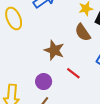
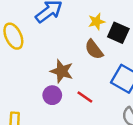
purple circle: (44, 82) -> (52, 95), moved

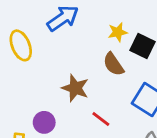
purple circle: (52, 95) -> (44, 122), moved

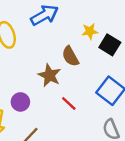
brown semicircle: (113, 64) -> (70, 56), moved

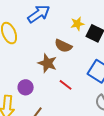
brown semicircle: (70, 56) -> (63, 46), turned -30

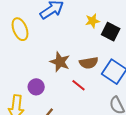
brown semicircle: (63, 46) -> (89, 63), moved, turned -36

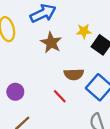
brown star: (60, 62) -> (51, 43), moved

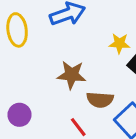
brown star: (51, 43) -> (72, 75), moved, turned -30

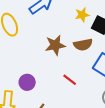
brown semicircle: (100, 100) -> (83, 45), moved

